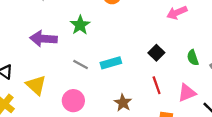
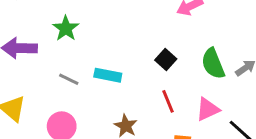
green semicircle: (193, 58) -> (213, 64), size x1.5
cyan rectangle: (111, 63) -> (108, 75), turned 30

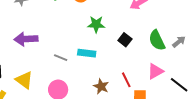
green star: (66, 28) -> (96, 24), moved, turned -30
red line: (168, 101) -> (126, 80), moved

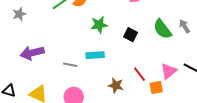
gray arrow: (179, 42) -> (184, 26), turned -72
pink triangle: (155, 71) -> (169, 71), moved

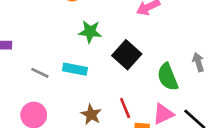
green semicircle: (162, 29) -> (168, 77), moved
black square: (131, 35) -> (127, 55), size x1.5

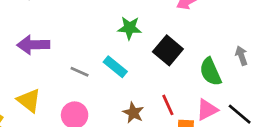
cyan rectangle: (75, 69) -> (115, 67), turned 30

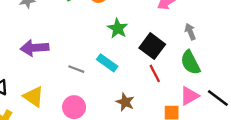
green star: (130, 28) -> (118, 28), turned 30
gray arrow: (241, 56) -> (190, 32), moved
red line: (168, 105) -> (155, 73), moved

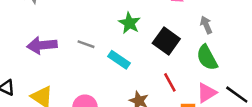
gray line: (76, 69) -> (86, 44), moved
red line: (155, 73) -> (170, 82), moved

